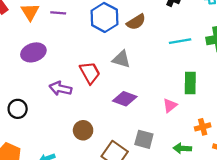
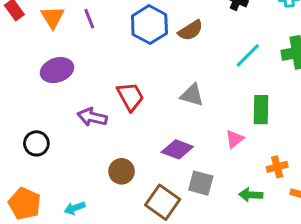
purple line: (58, 13) -> (89, 19), turned 63
cyan line: (180, 41) -> (248, 55), turned -35
gray triangle: (121, 59) -> (192, 95), moved
purple diamond: (125, 99) -> (177, 149), moved

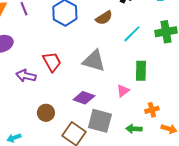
brown semicircle: (191, 30) -> (104, 18), moved
gray triangle: (192, 95) -> (94, 61), size x1.4
gray square: (201, 183) -> (100, 121), size x1.4

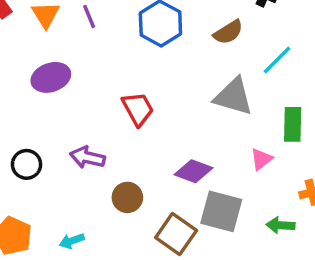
gray triangle: (94, 61) -> (233, 97), moved
purple arrow: (26, 76) -> (87, 157), moved

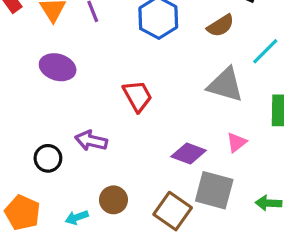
purple ellipse: (51, 77) -> (58, 67), turned 36
pink triangle: (261, 159) -> (237, 142), moved
black circle: (27, 164) -> (48, 158), moved
brown circle: (127, 197) -> (113, 200), moved

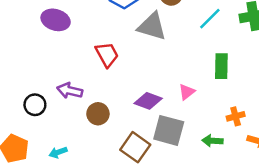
purple ellipse: (58, 67) -> (56, 20), moved
gray triangle: (225, 85) -> (152, 26), moved
brown circle: (113, 200) -> (98, 114), moved

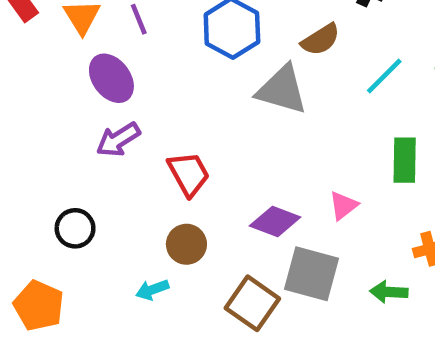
purple ellipse: (56, 20) -> (111, 78), turned 36
red trapezoid: (107, 55) -> (189, 174), moved
purple arrow: (70, 91) -> (118, 140), moved, turned -45
cyan arrow: (58, 152) -> (152, 290), moved

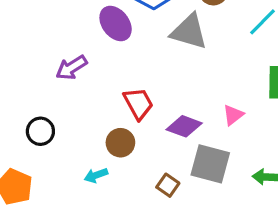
purple ellipse: (111, 78) -> (116, 23), moved
red trapezoid: (189, 174) -> (138, 104), moved
brown square: (252, 303) -> (168, 185), size x0.6

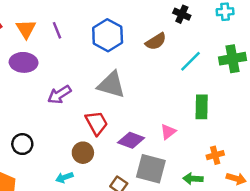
purple ellipse: (116, 23) -> (24, 62), moved, turned -50
gray triangle: (189, 32) -> (111, 85), moved
purple arrow: (71, 68) -> (59, 95), moved

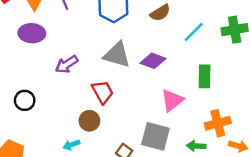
pink triangle: (168, 132) -> (172, 100), size x1.5
purple diamond: (131, 140) -> (153, 61), moved
black circle: (22, 144) -> (25, 100), moved
orange cross: (215, 155) -> (218, 123), size x1.5

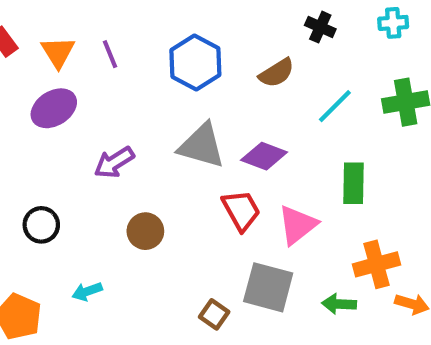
purple ellipse: (32, 33) -> (54, 108), turned -35
red trapezoid: (103, 92) -> (241, 210), moved
brown circle: (89, 121) -> (145, 231), moved
cyan arrow: (71, 145) -> (87, 291), moved

